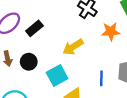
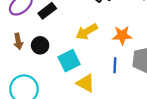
orange star: (111, 32) -> (122, 35), moved

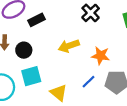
cyan square: (69, 61) -> (31, 76), moved
blue line: (115, 65) -> (89, 82), turned 32

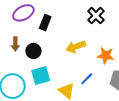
black rectangle: (37, 20) -> (45, 22), turned -42
blue line: (89, 82) -> (87, 79), moved

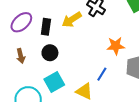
yellow arrow: (76, 47) -> (72, 20), moved
black circle: (33, 51) -> (50, 53), moved

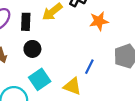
orange star: (116, 46) -> (99, 21), moved

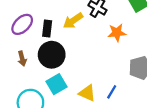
black circle: (32, 49) -> (52, 55), size x1.6
blue line: (89, 67) -> (112, 92), moved

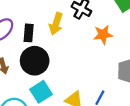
yellow arrow: (73, 21) -> (56, 24), turned -36

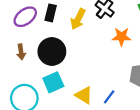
black rectangle: (29, 33) -> (51, 13), moved

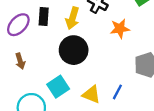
black circle: (52, 51) -> (74, 50), moved

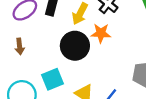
orange star: (120, 29) -> (101, 33), moved

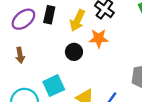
black circle: (75, 46) -> (74, 52), size x0.6

